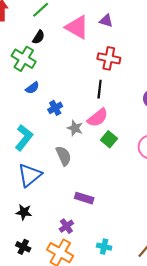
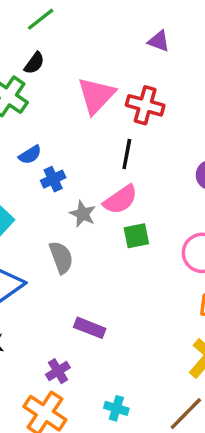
purple triangle: (106, 21) -> (159, 41), moved
pink triangle: (77, 27) -> (96, 95), moved, turned 40
blue semicircle: (32, 88) -> (30, 155), moved
green square: (109, 139) -> (136, 236), turned 35

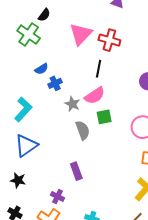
gray semicircle: (61, 257) -> (83, 130), moved
purple rectangle: (90, 328) -> (76, 171), turned 48
purple cross: (58, 371) -> (58, 196), turned -32

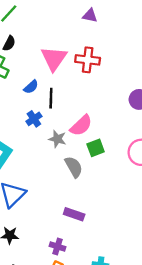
blue semicircle: (42, 69) -> (31, 87), moved
black line: (99, 69) -> (51, 98), moved
purple rectangle: (76, 171) -> (74, 214), turned -42

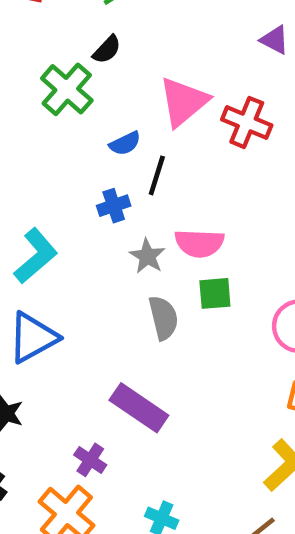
pink semicircle: (81, 125) -> (199, 243), turned 30
purple rectangle: (74, 214) -> (139, 408), size x1.4

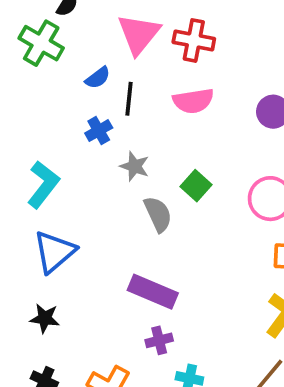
pink semicircle: (199, 243) -> (193, 101), moved
green square: (215, 293) -> (196, 186), turned -32
purple cross: (90, 460) -> (159, 340), moved, turned -36

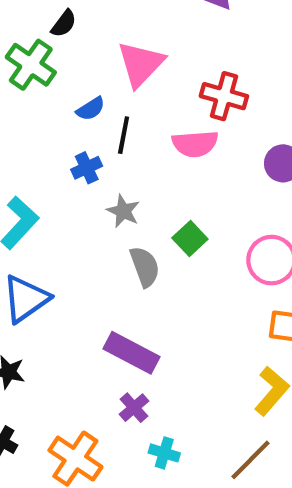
red cross: (194, 40) -> (224, 96), moved
purple cross: (159, 340) -> (134, 408), turned -32

